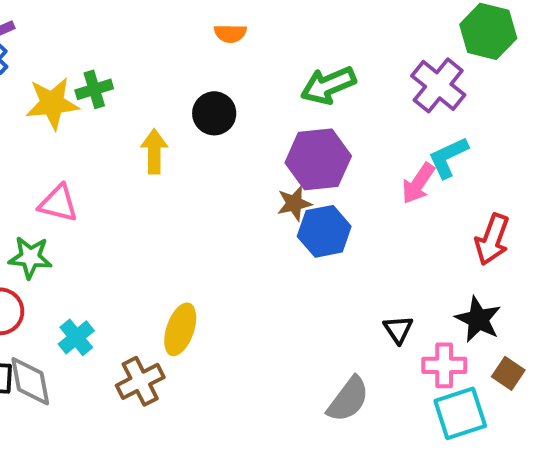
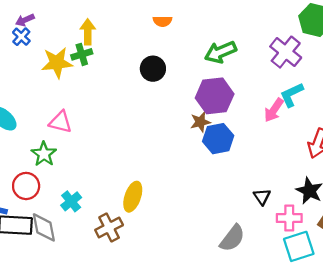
yellow arrow: (154, 151) -> (88, 32), moved
green star: (30, 257) -> (44, 154), turned 30

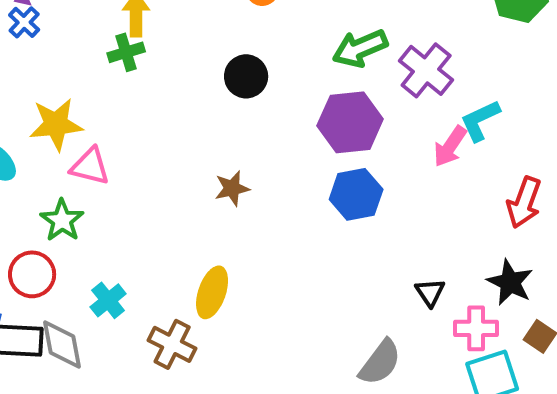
purple cross: (286, 52) -> (426, 70), moved
yellow star: (57, 63) -> (56, 124), moved
brown star: (200, 122) -> (232, 188), moved
brown cross: (109, 227) -> (172, 344), turned -36

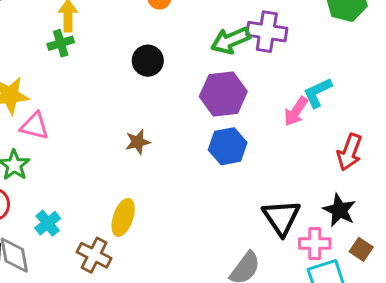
purple cross: (426, 70) -> (267, 32), moved, turned -30
black triangle: (430, 292) -> (281, 217), size x1.8

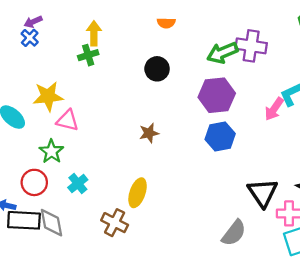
cyan cross: (48, 223) -> (78, 184), moved

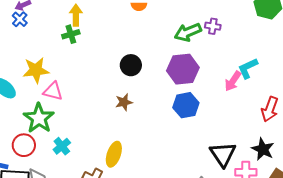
purple cross: (251, 46) -> (213, 26), size x0.6
black circle: (157, 69) -> (131, 65), moved
green star: (51, 151) -> (39, 118), size x1.4

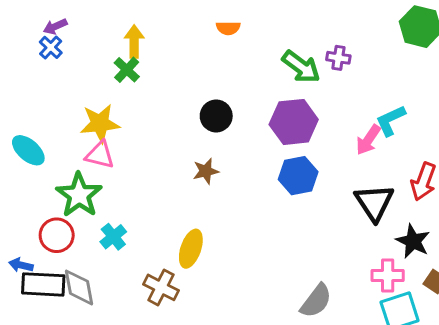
green arrow: (188, 32) -> (301, 67), turned -120
green cross: (71, 34) -> (127, 70), turned -30
yellow star: (36, 70) -> (100, 123), moved
black triangle: (223, 154) -> (374, 202), moved

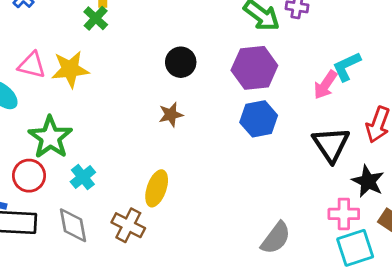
pink triangle: (100, 155) -> (32, 65), moved
gray diamond: (79, 287) -> (73, 225), moved

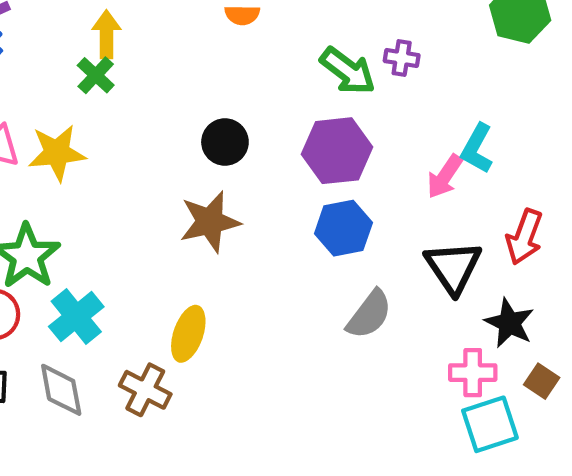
cyan L-shape: (347, 66) -> (477, 149), turned -36
brown star: (171, 115) -> (210, 222), size x1.6
cyan cross: (83, 177) -> (76, 317), size x1.4
gray semicircle: (276, 238) -> (369, 314), moved

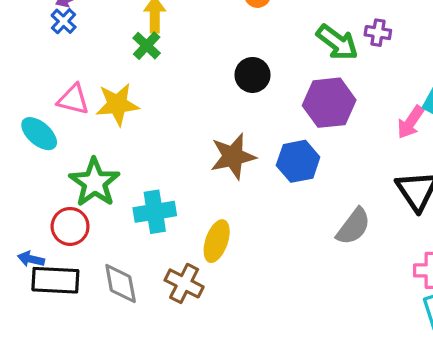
black circle: (225, 142) -> (252, 75), moved
blue hexagon: (343, 228) -> (298, 161), moved
cyan cross: (76, 317) -> (155, 212), moved, turned 30

